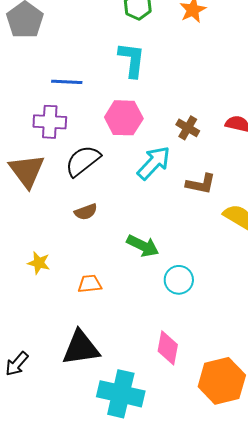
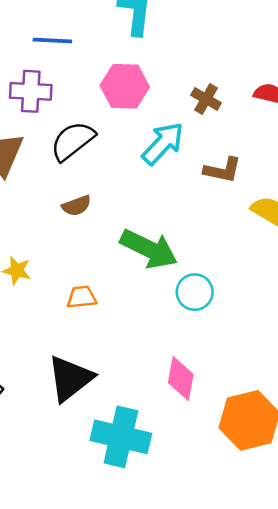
green arrow: (143, 246) -> (149, 249), size x1.4
black triangle: (81, 348) -> (70, 378), turned -30

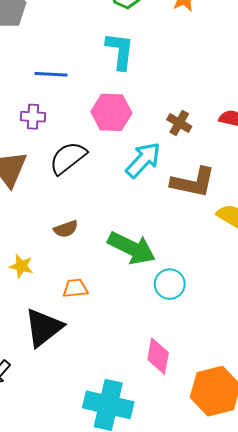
purple cross: (31, 91) -> (33, 117), size x0.7
brown L-shape: (223, 170) -> (193, 182), size x1.4
brown semicircle: (76, 206) -> (66, 229), moved
black triangle: (70, 378) -> (44, 328), moved

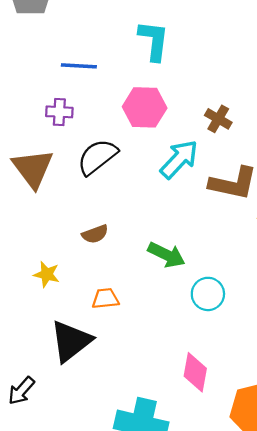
green arrow: (132, 248) -> (166, 255), size x0.7

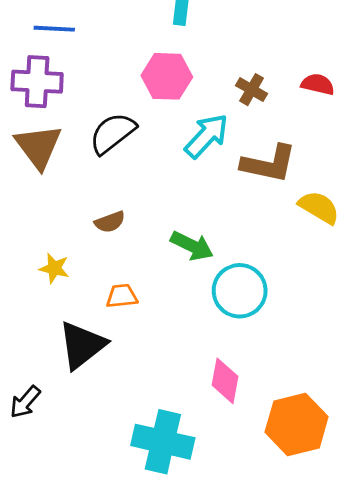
blue line: (79, 66) -> (54, 29), moved
purple cross: (59, 112) -> (37, 82), moved, size x1.6
cyan circle: (208, 294) -> (240, 291), size x1.4

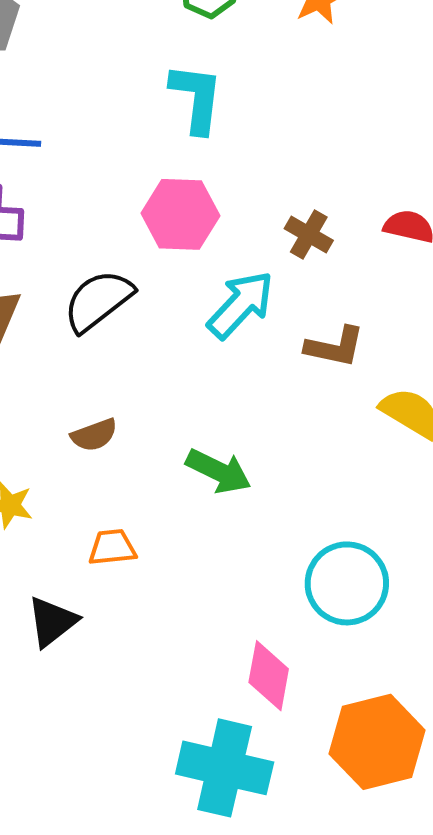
brown L-shape: (269, 164) -> (335, 347), size x0.7
cyan circle: (240, 291) -> (347, 583), moved
black triangle: (82, 345) -> (52, 622), size x0.7
cyan cross: (163, 442) -> (225, 768), moved

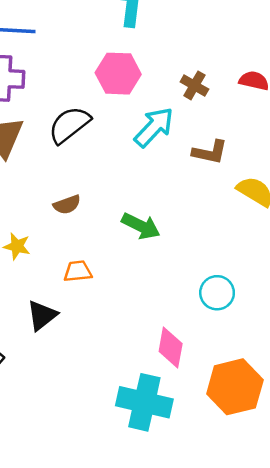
cyan circle: (347, 583) -> (217, 293), size x0.7

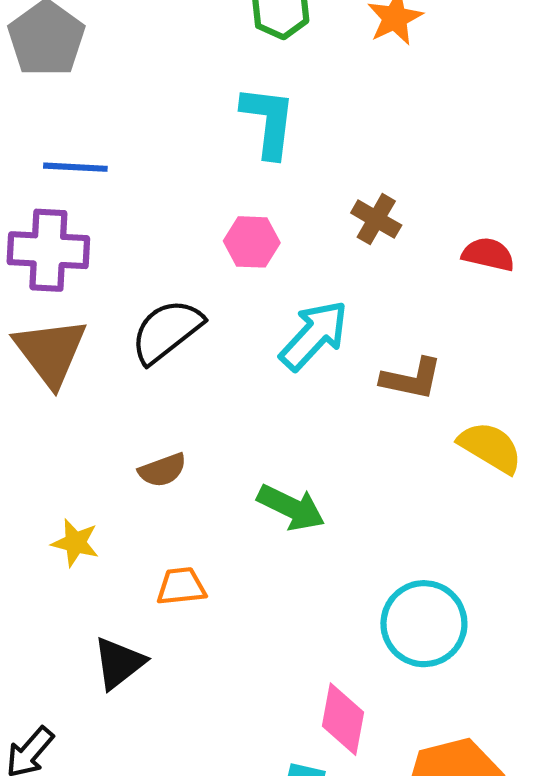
pink hexagon: (118, 74) -> (252, 242), size x0.7
brown cross: (194, 85) -> (376, 219), moved
cyan circle: (217, 293) -> (424, 624), size x1.4

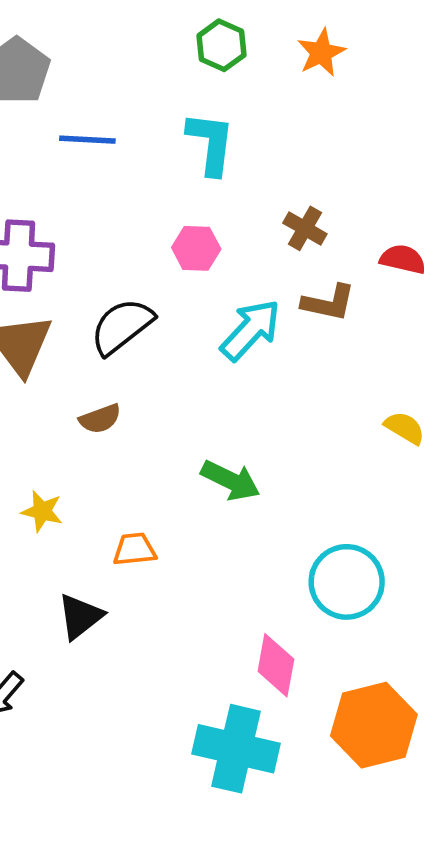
blue line: (75, 167) -> (87, 140), moved
brown L-shape: (411, 379) -> (328, 303), moved
yellow semicircle: (490, 447) -> (405, 428), size x0.7
brown semicircle: (163, 470) -> (100, 419), moved

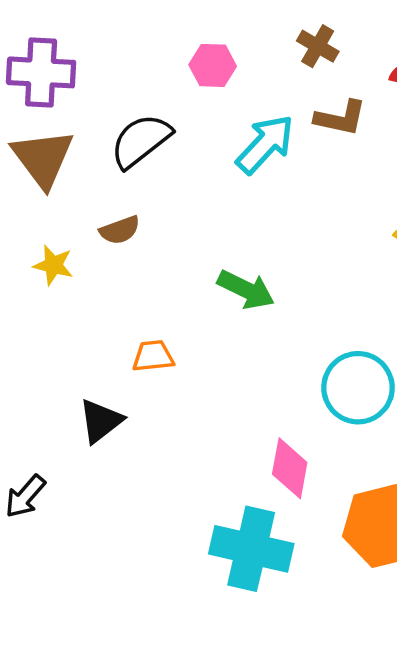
yellow star: (42, 511) -> (53, 265), moved

